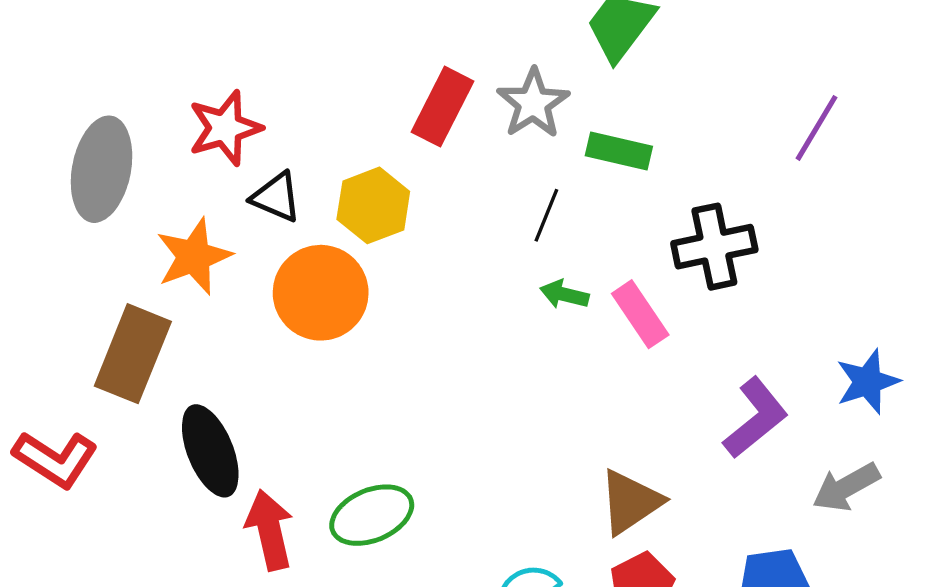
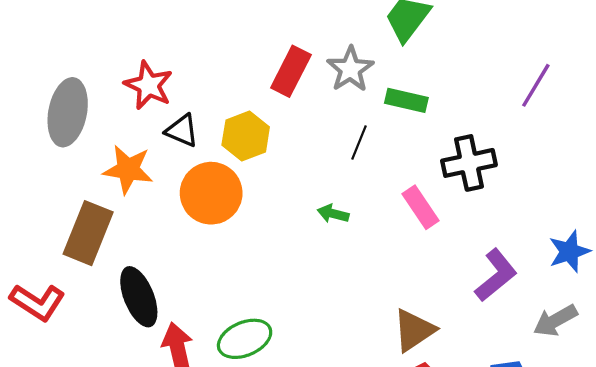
red star: (225, 128) -> (149, 85), turned -30
orange star: (194, 256) -> (128, 169), turned 30
green arrow: (564, 294) -> (333, 214), moved

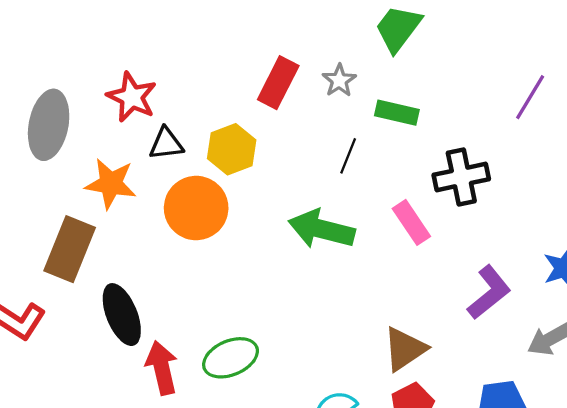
gray star: (350, 69) -> (339, 80), size x0.7
black triangle: (182, 131) -> (166, 144), turned -30
green arrow: (333, 214) -> (321, 229), size x2.0

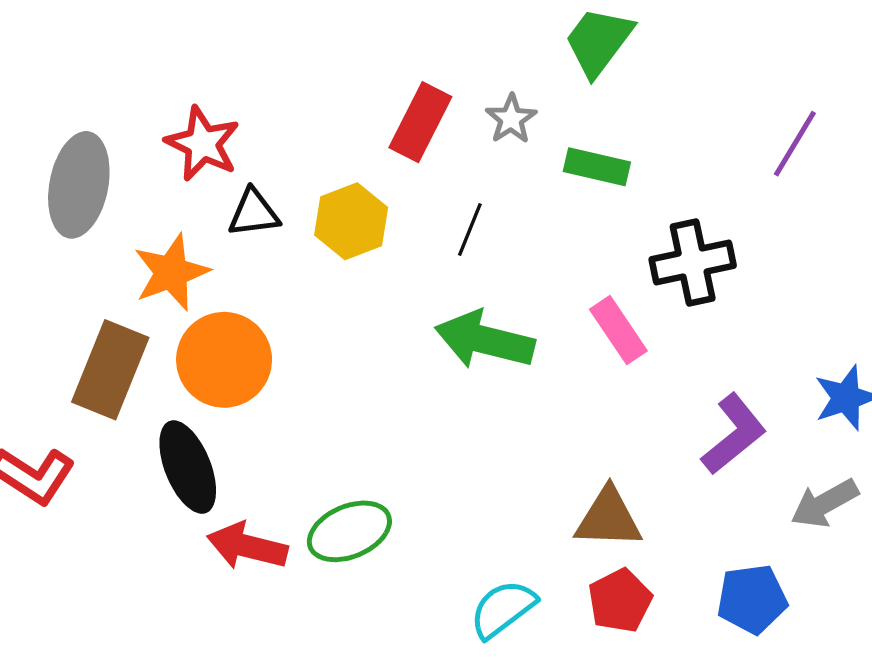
black line: (348, 156) -> (470, 229), moved
orange star: (111, 184) -> (171, 272), turned -30
orange circle: (196, 208) -> (224, 360), moved
brown triangle: (405, 349) -> (608, 518), turned 36
red arrow: (162, 368) -> (247, 546), turned -63

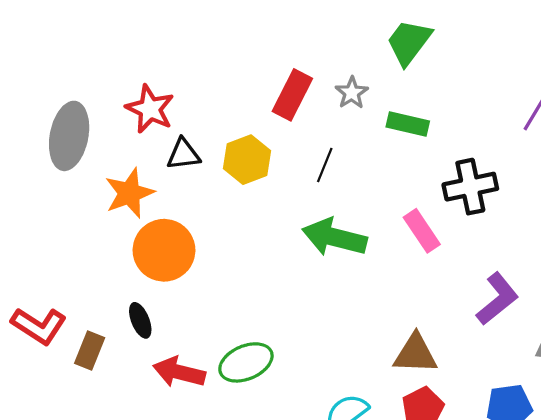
brown rectangle: (110, 370) -> (90, 351), moved, size x0.6
black ellipse: (188, 467) -> (140, 320), size x0.6

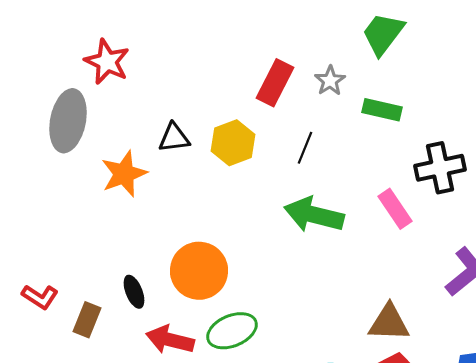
red star: (150, 109) -> (107, 62), moved
orange circle: (164, 250) -> (199, 271), moved
red L-shape: (39, 326) -> (40, 297), size x0.7

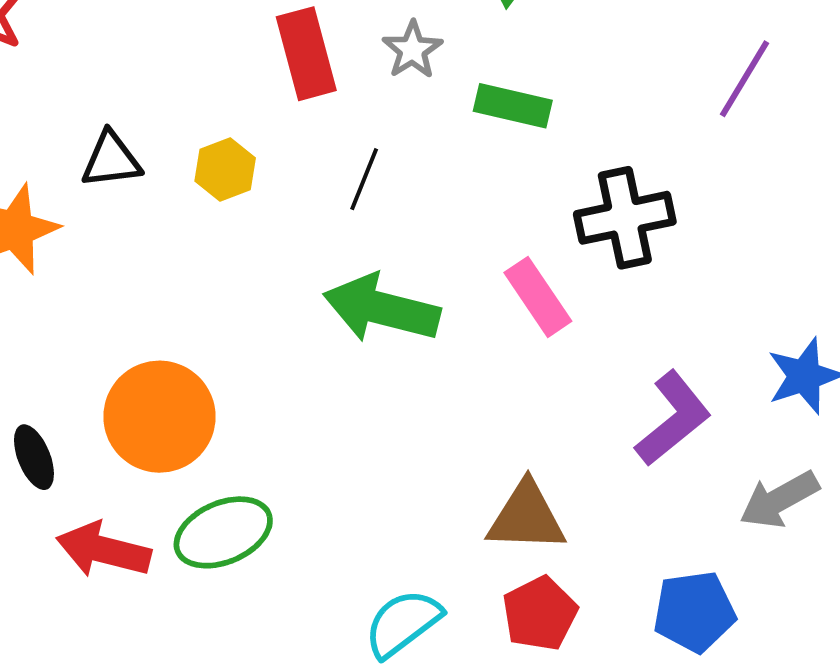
red rectangle: (275, 83) -> (306, 54), turned -42
yellow hexagon: (233, 143) -> (225, 169), size x0.7

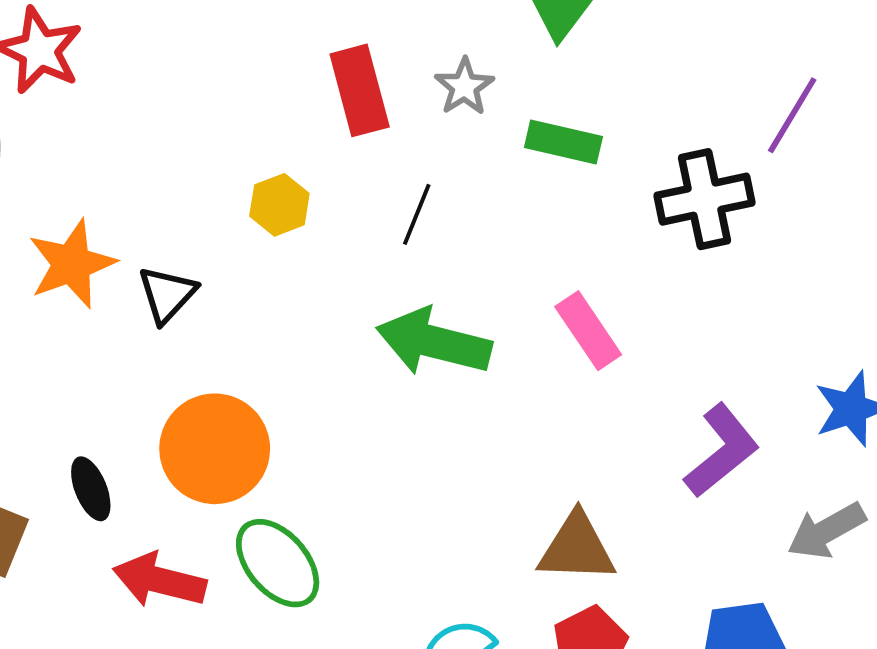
black triangle: (111, 160) -> (167, 294), moved, turned -40
black cross: (625, 218) -> (704, 199), moved
green ellipse: (223, 532) -> (278, 563), turned 72

